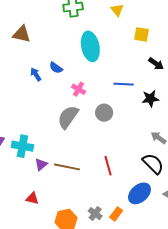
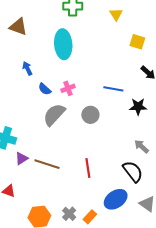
cyan ellipse: (90, 46) -> (63, 44), moved
blue semicircle: (56, 68) -> (45, 89), moved
pink cross: (79, 89) -> (68, 88), turned 32

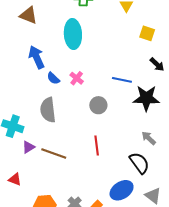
blue arrow: (27, 68) -> (37, 57), size x1.6
pink cross: (68, 88) -> (77, 78), turned -32
black star: (138, 107) -> (146, 98), size x1.5
gray semicircle: (54, 115) -> (48, 110), moved, turned -50
red line: (88, 168) -> (97, 146), moved

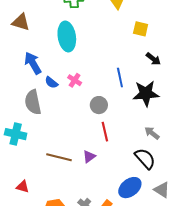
blue line: (122, 80) -> (120, 78), turned 72
gray semicircle: (48, 110) -> (33, 102), moved
red line: (97, 146) -> (105, 132), moved
purple triangle: (28, 147) -> (89, 156), moved

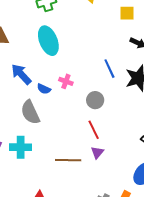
yellow square: (141, 29) -> (127, 13), moved
red line: (105, 132) -> (94, 130), moved

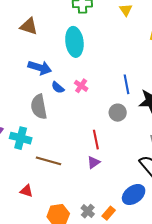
blue arrow: (21, 74) -> (40, 68), turned 135
gray circle: (95, 100) -> (118, 113), moved
brown line: (68, 160) -> (48, 161), moved

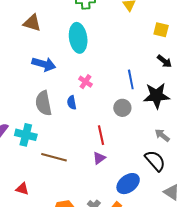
blue semicircle: (58, 87) -> (72, 103), moved, turned 40
red triangle: (26, 191) -> (22, 189), moved
blue ellipse: (134, 195) -> (128, 184), moved

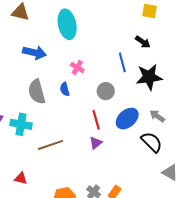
black arrow: (164, 61) -> (143, 42), moved
gray circle: (122, 108) -> (106, 91), moved
brown line: (54, 157) -> (51, 145), turned -30
blue ellipse: (128, 184) -> (127, 119), moved

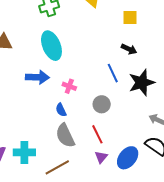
blue arrow: (35, 53) -> (37, 77), moved
gray semicircle: (37, 92) -> (65, 136), moved
blue ellipse: (127, 119) -> (128, 158), moved

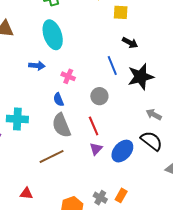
yellow square: (130, 18) -> (121, 12), moved
blue arrow: (37, 77) -> (37, 66), size x0.7
cyan cross: (24, 152) -> (17, 119), moved

